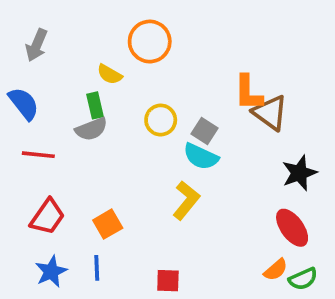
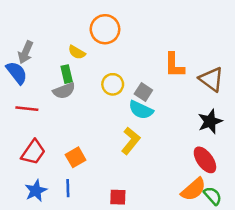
gray arrow: (37, 45) -> (26, 52), moved
brown triangle: (270, 113) -> (211, 79), moved
orange semicircle: (276, 270) -> (193, 189), size x1.5
green semicircle: (303, 279) -> (213, 196), turned -108

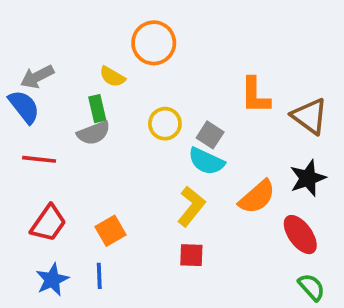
gray arrow: (26, 52) -> (37, 77), turned 40
orange semicircle: (193, 189) -> (257, 197), moved
red square: (118, 197) -> (191, 255), moved

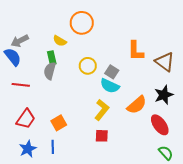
gray semicircle: (94, 133) -> (50, 71), turned 126

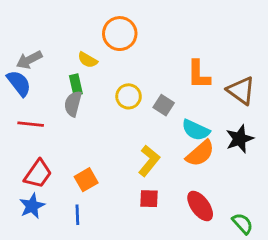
cyan semicircle: (110, 86) -> (196, 130), moved
red ellipse: (160, 125) -> (200, 206), moved
blue star: (28, 149) -> (32, 206), moved

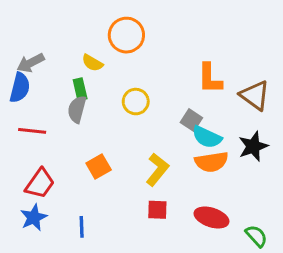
blue semicircle: (19, 83) -> (20, 88), turned 52
gray square: (164, 105) -> (191, 120), moved
orange semicircle: (200, 153) -> (211, 162), turned 32
orange square: (86, 180) -> (99, 166), moved
red ellipse: (200, 206) -> (211, 217), turned -36

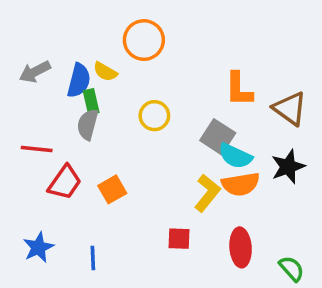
blue semicircle: (20, 88) -> (79, 80), moved
gray square: (191, 120) -> (218, 137), size x1.4
yellow L-shape: (157, 170) -> (207, 193), moved
red trapezoid: (40, 183) -> (65, 182), moved
red ellipse: (211, 217) -> (241, 247), turned 68

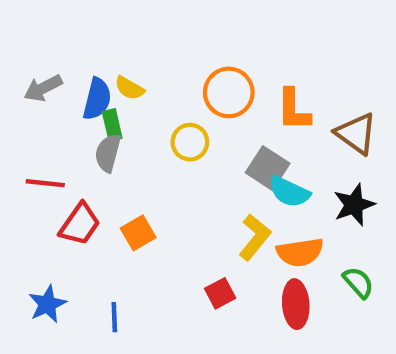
orange circle: (144, 40) -> (229, 92), moved
orange semicircle: (241, 184) -> (300, 252), moved
red square: (179, 239) -> (220, 293), turned -30
green semicircle: (292, 269) -> (358, 282), moved

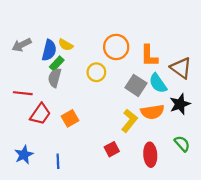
green rectangle: (112, 125) -> (57, 63), turned 56
cyan semicircle: (289, 192) -> (158, 83), moved, turned 30
orange semicircle: (300, 252) -> (152, 112), moved

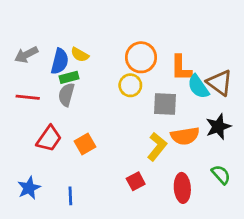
green rectangle: (57, 63) -> (69, 77), turned 32
yellow circle: (96, 72) -> (130, 85), moved
cyan semicircle: (158, 83) -> (198, 87), moved
gray square: (136, 85) -> (165, 104), turned -30
red line: (23, 93) -> (28, 97), moved

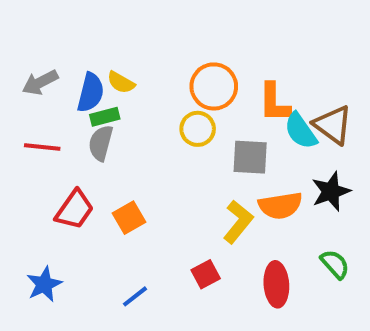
blue line: (70, 196) -> (135, 296), moved, turned 54

